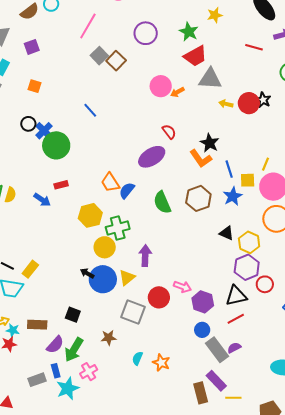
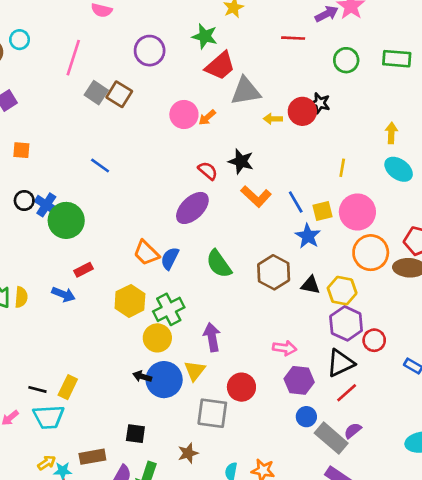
black star: (210, 143) -> (241, 161), moved
yellow line: (265, 164) -> (342, 168), moved
brown hexagon: (198, 198) -> (274, 272), moved
pink arrow: (183, 287) -> (285, 348), moved

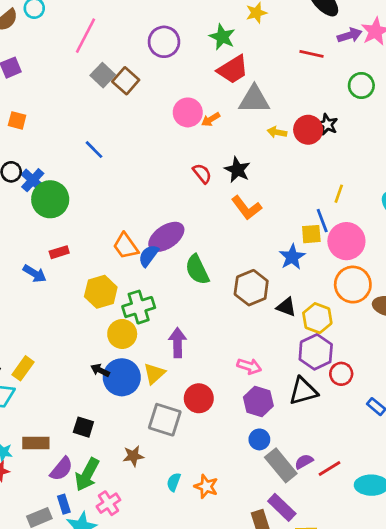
blue line: (296, 202) -> (322, 221), moved
purple ellipse: (192, 208) -> (166, 237), moved
red line: (347, 393) -> (330, 469), moved

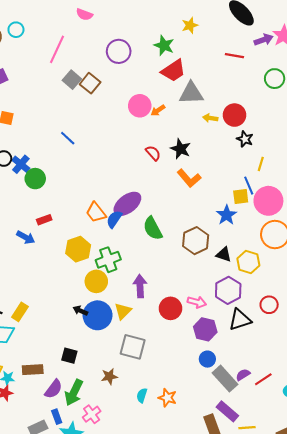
black star: (327, 124) -> (245, 139), moved
green circle: (50, 199) -> (35, 179), size x0.7
purple hexagon: (316, 352) -> (228, 290), moved
red circle: (199, 398) -> (170, 308), moved

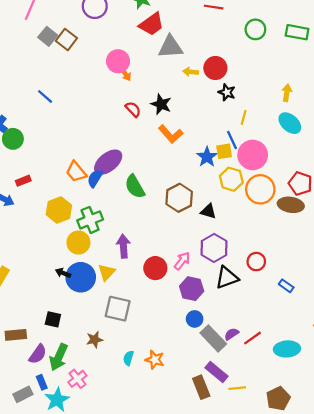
orange arrow: (158, 110) -> (125, 74), moved, turned -88
blue star: (226, 215) -> (207, 157), moved
yellow hexagon: (248, 262) -> (231, 179), moved
pink arrow: (197, 302) -> (182, 261), turned -66

